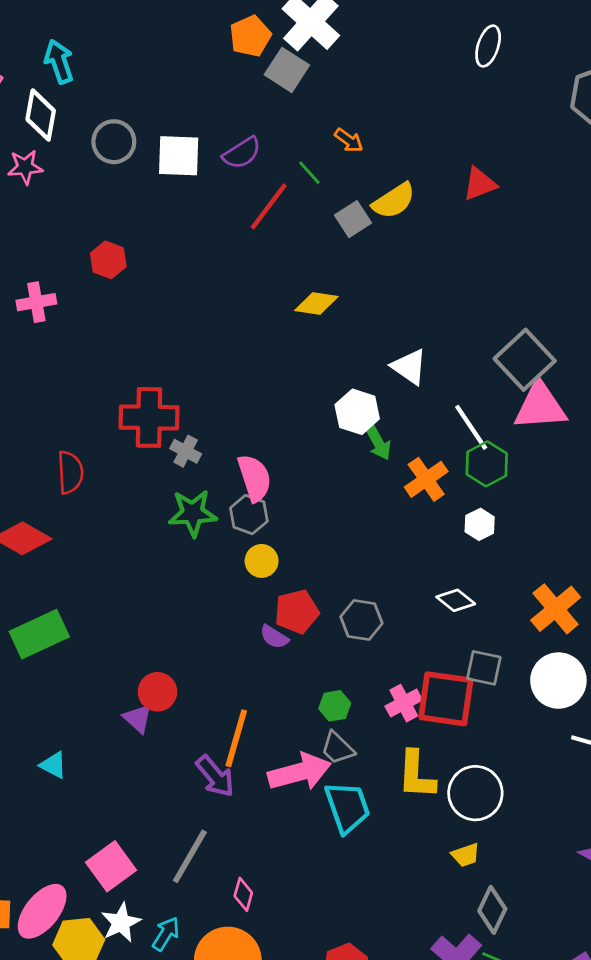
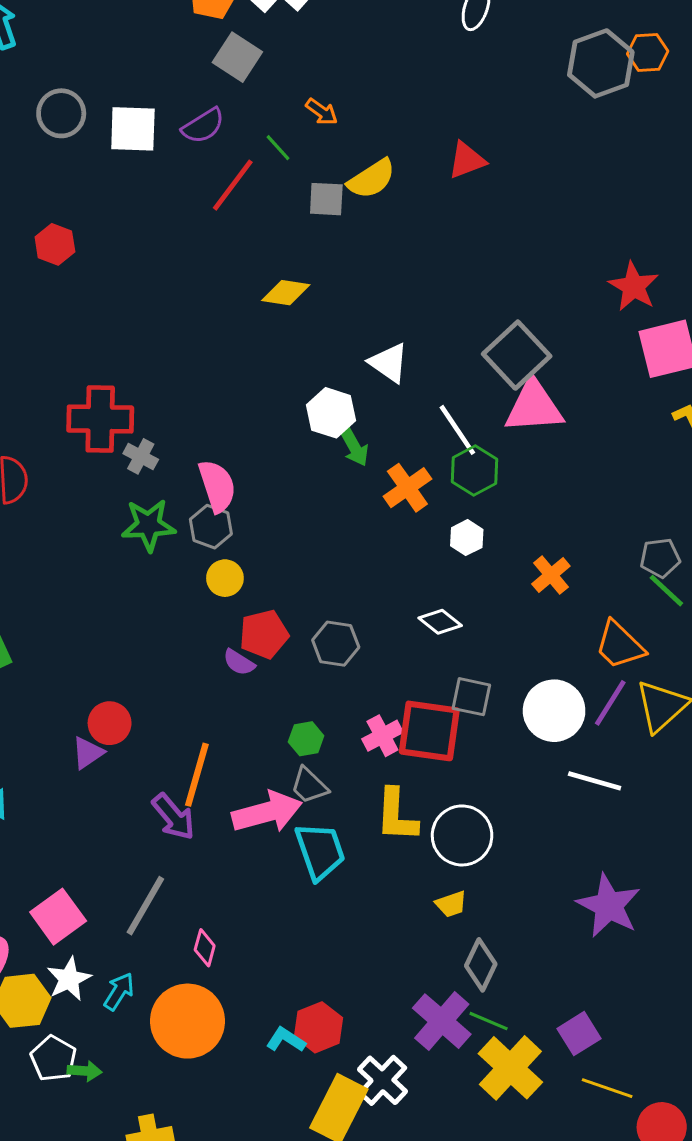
gray square: (287, 70) -> (237, 57), moved
gray square: (353, 219) -> (326, 199), turned 36
orange cross: (556, 609) -> (551, 575), moved, size x0.7
purple triangle: (138, 719) -> (88, 753), turned 44

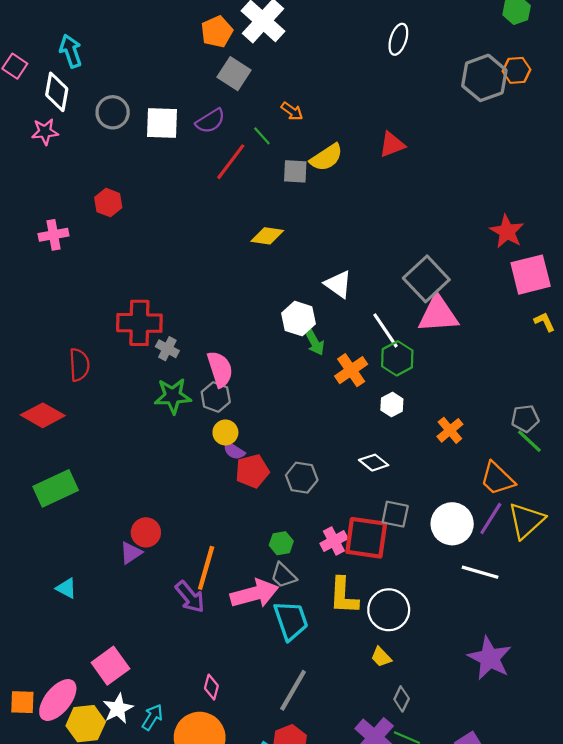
purple semicircle: (239, 662) -> (234, 451), moved
yellow trapezoid: (451, 904) -> (381, 657), turned 65
gray line: (145, 906) -> (293, 690), moved
gray diamond: (481, 965) -> (402, 699), size x0.7

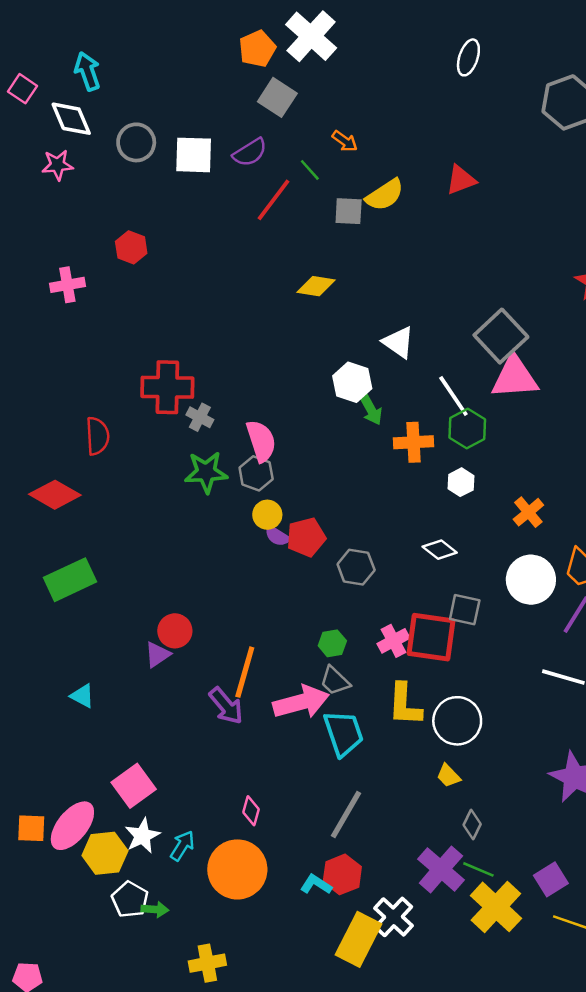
white diamond: (57, 92) -> (71, 119), turned -33
orange cross: (351, 370) -> (413, 442), turned 32
red pentagon: (252, 471) -> (306, 537), moved
white circle: (452, 524) -> (531, 580), moved

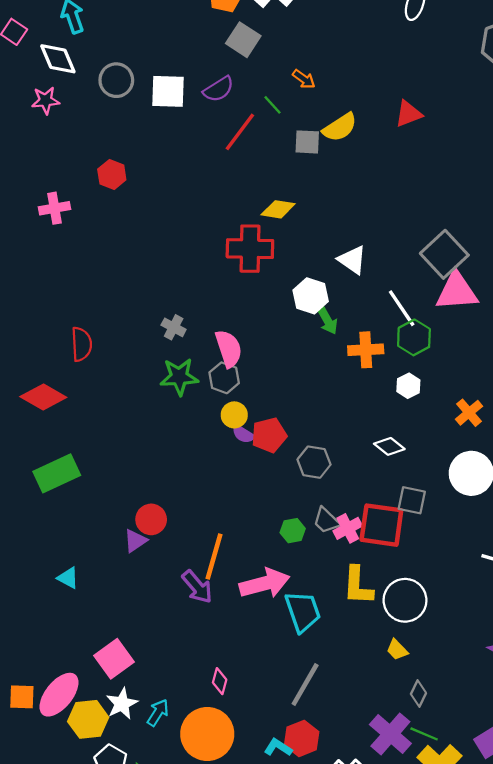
red cross: (167, 387) -> (250, 249), moved
gray trapezoid: (335, 681) -> (326, 521), moved

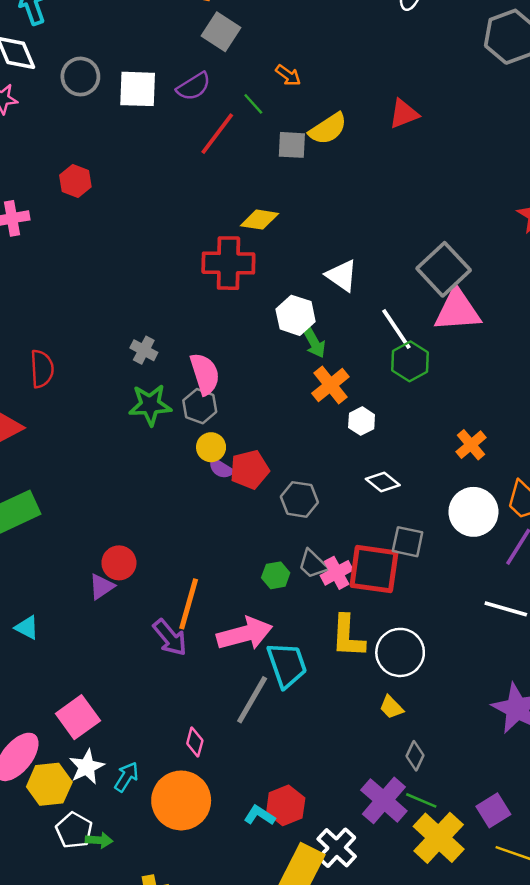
orange cross: (366, 350) -> (330, 385), moved, turned -36
white hexagon: (408, 386) -> (362, 421), moved
gray line: (305, 685) -> (252, 700), moved

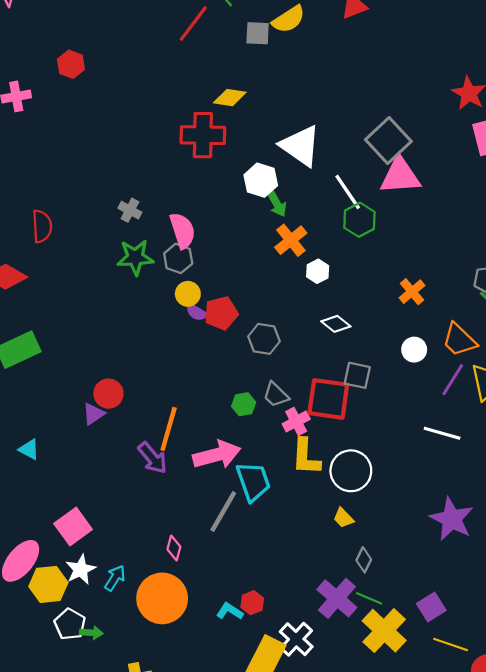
white triangle: (342, 276) -> (300, 146), size x1.5
white circle: (473, 512) -> (414, 350), size x0.6
pink cross: (337, 573) -> (296, 421), moved
red hexagon: (286, 805) -> (252, 603), size x0.7

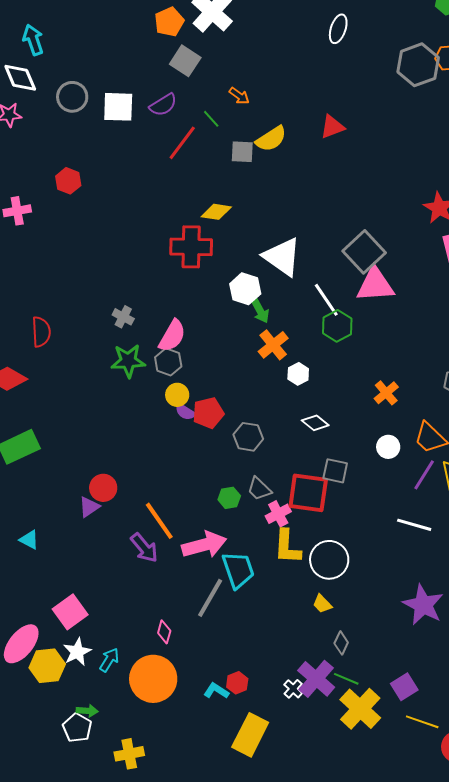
pink semicircle: (182, 231) -> (172, 336), turned 48
orange line: (169, 429) -> (159, 521), turned -51
white pentagon: (70, 624) -> (77, 728), moved
white cross: (296, 639) -> (293, 689), moved, size x0.6

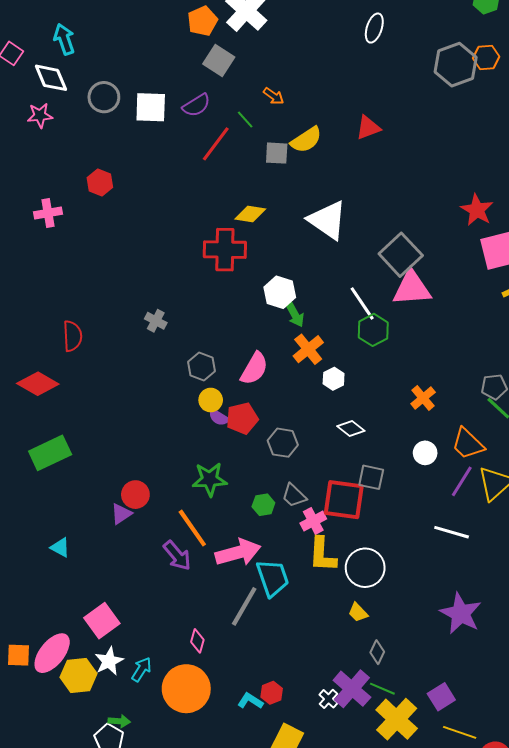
white triangle: (282, 257) -> (328, 220), moved
pink semicircle: (172, 336) -> (254, 369), moved
green star: (128, 361) -> (210, 479), moved

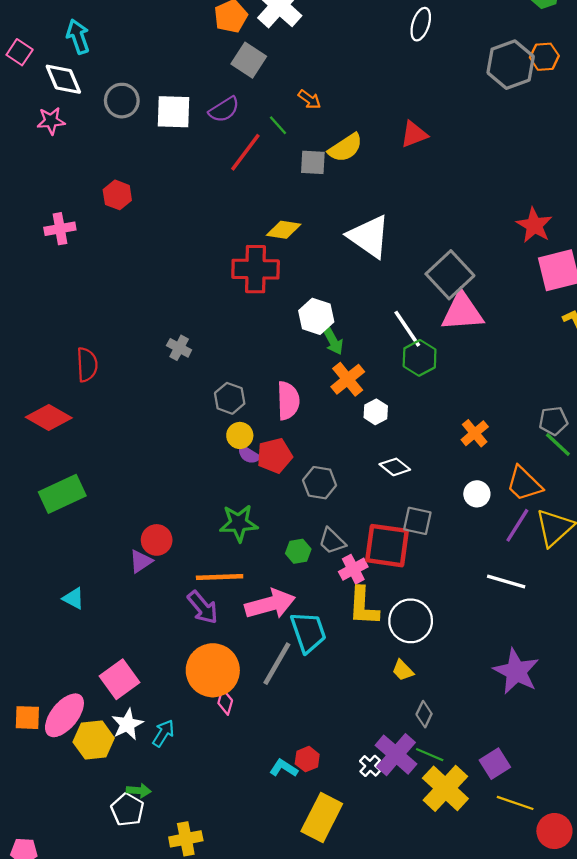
pink semicircle: (254, 369) -> (288, 401), turned -32
orange line: (192, 528) -> (220, 577), turned -57
orange circle: (186, 689) -> (213, 670), moved

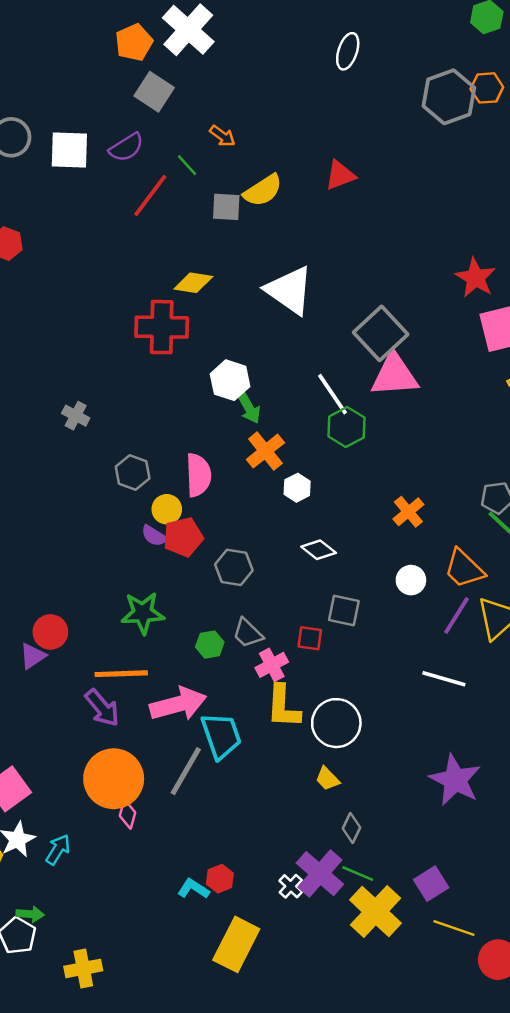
yellow circle: (240, 435) -> (167, 509), moved
red square: (387, 546) -> (310, 638), size x0.5

